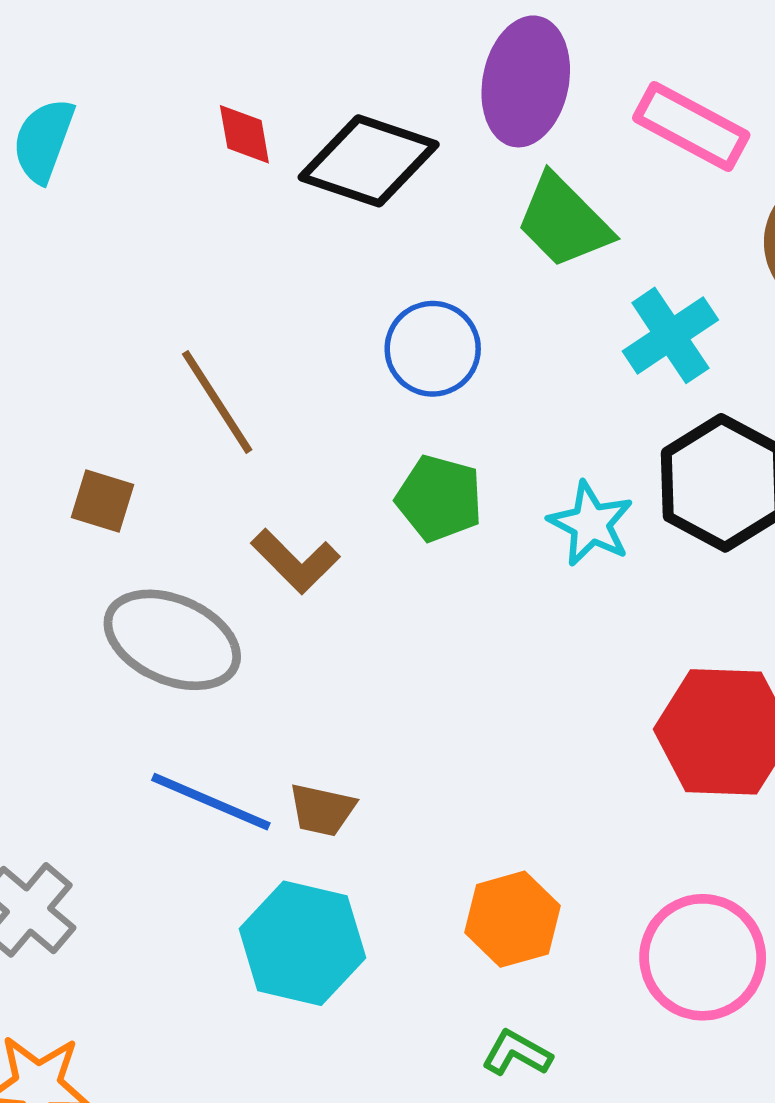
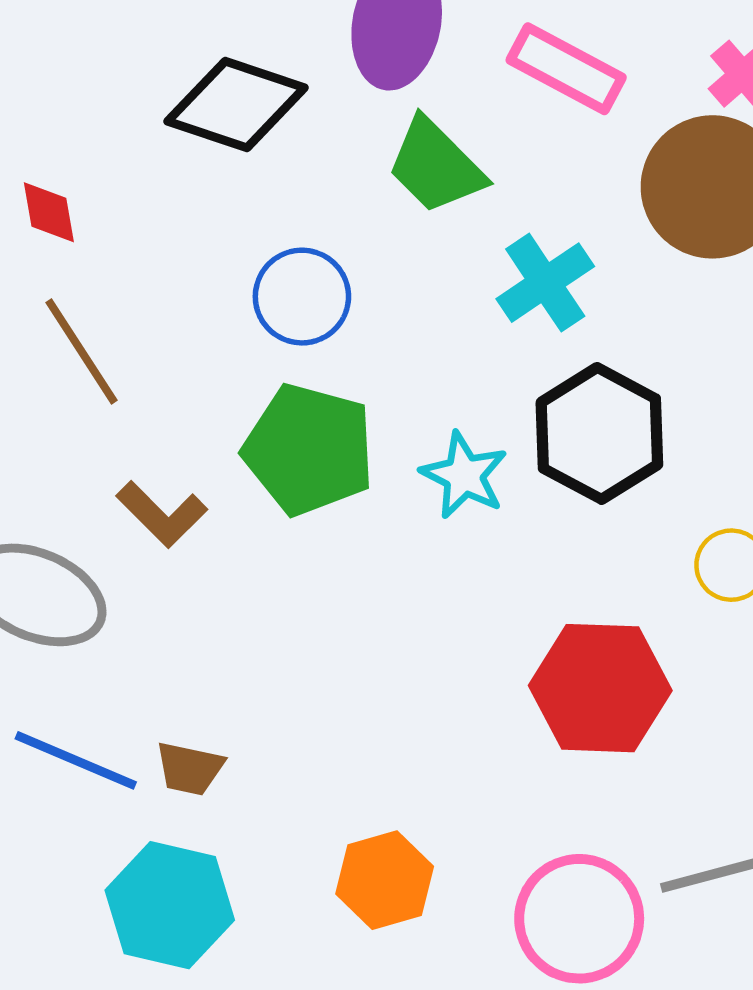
red diamond: (244, 134) -> (49, 212), moved
green pentagon: (439, 498) -> (309, 450), size x1.5

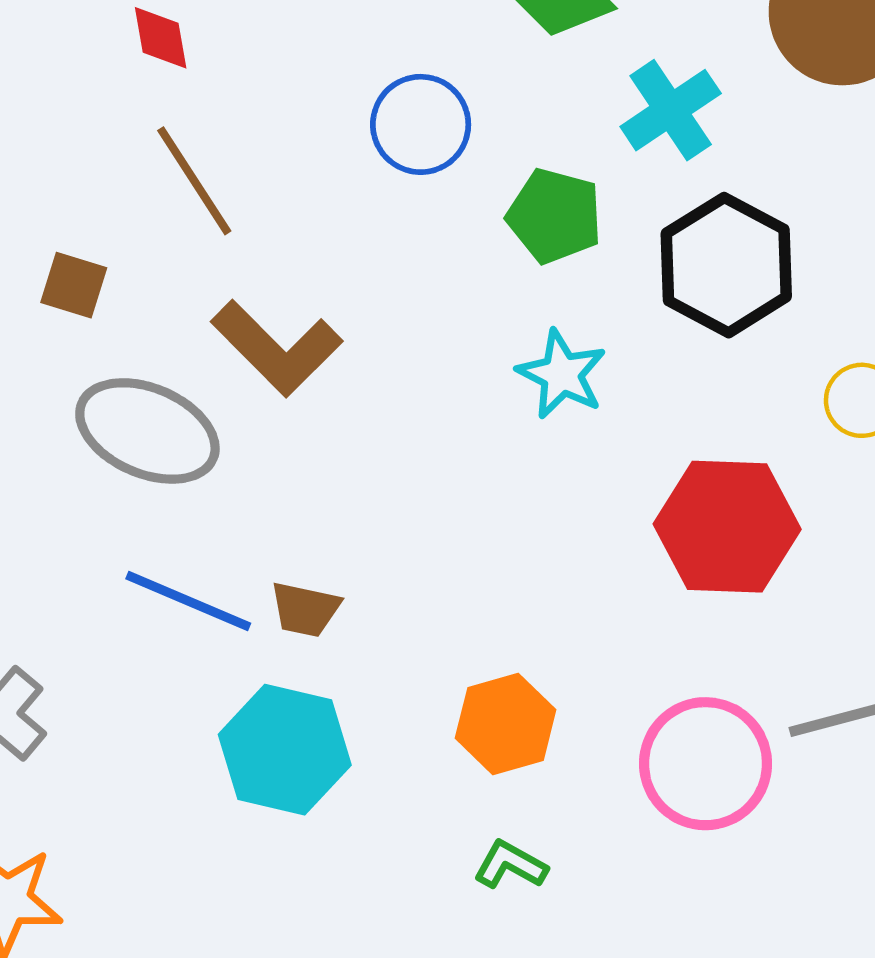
green pentagon: (309, 450) -> (555, 216), moved, size x0.7
cyan star: (464, 475) -> (562, 374), moved
brown L-shape: (162, 514) -> (277, 348), size x1.4

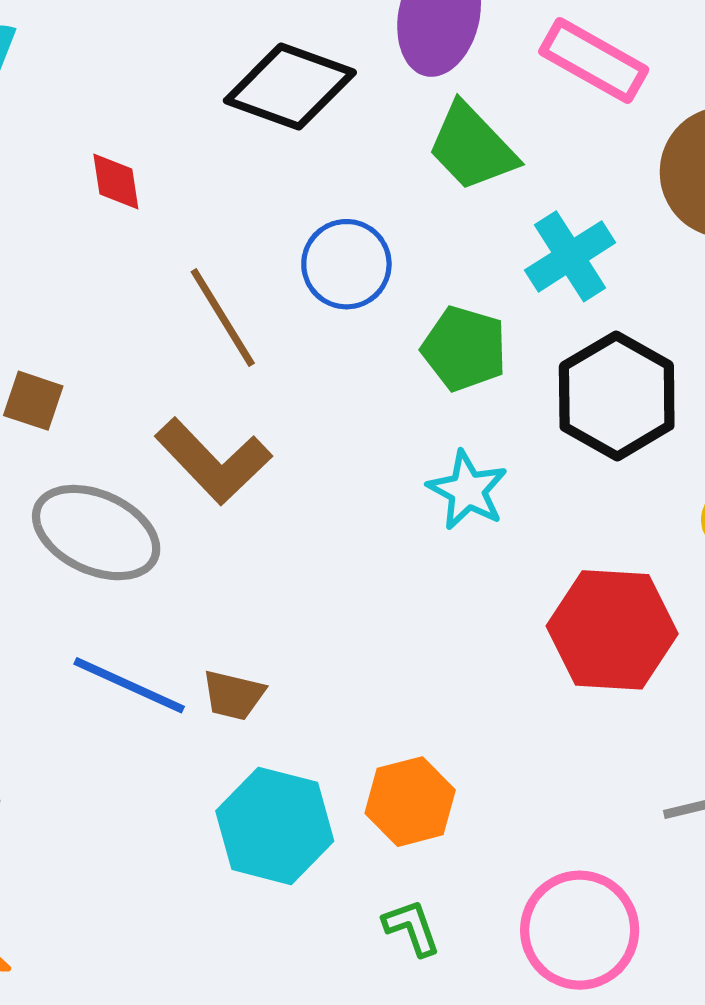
brown line: (194, 181) -> (223, 317), moved
cyan hexagon: (285, 750) -> (275, 826), moved
pink circle: (706, 764) -> (580, 930), moved
green L-shape: (510, 865) -> (412, 928), turned 40

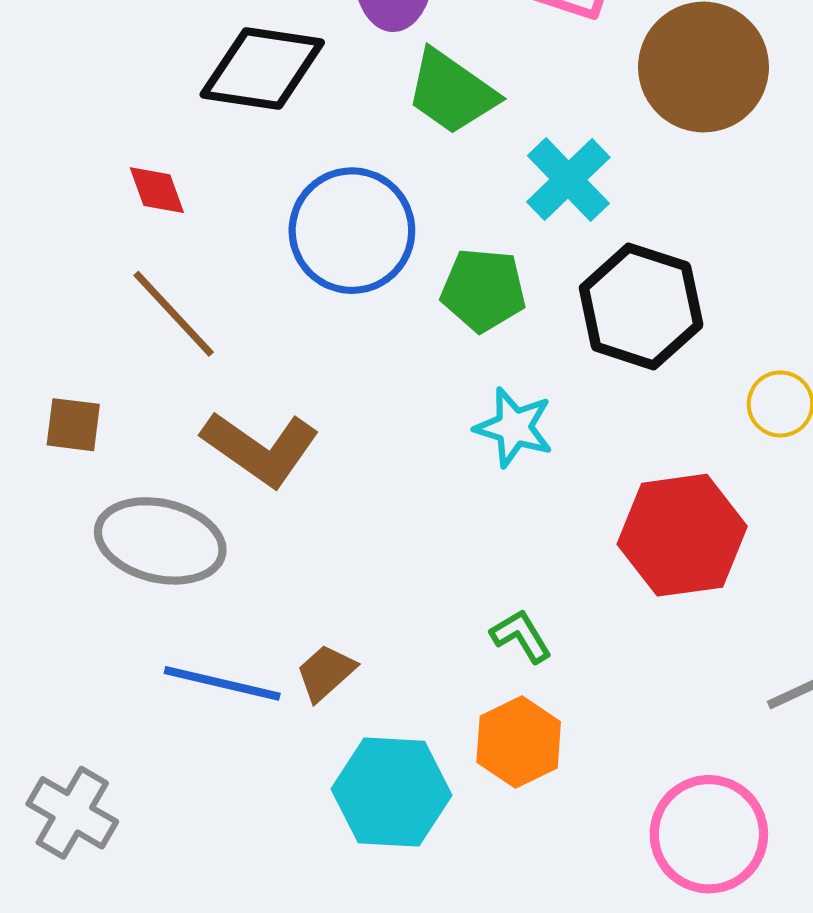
red diamond: (116, 181) -> (157, 190), moved
blue circle: (346, 264) -> (352, 231), size x1.4
brown line: (223, 317) -> (174, 314), moved
brown trapezoid: (233, 695) -> (326, 673), turned 136
green L-shape: (412, 928) -> (521, 636), moved

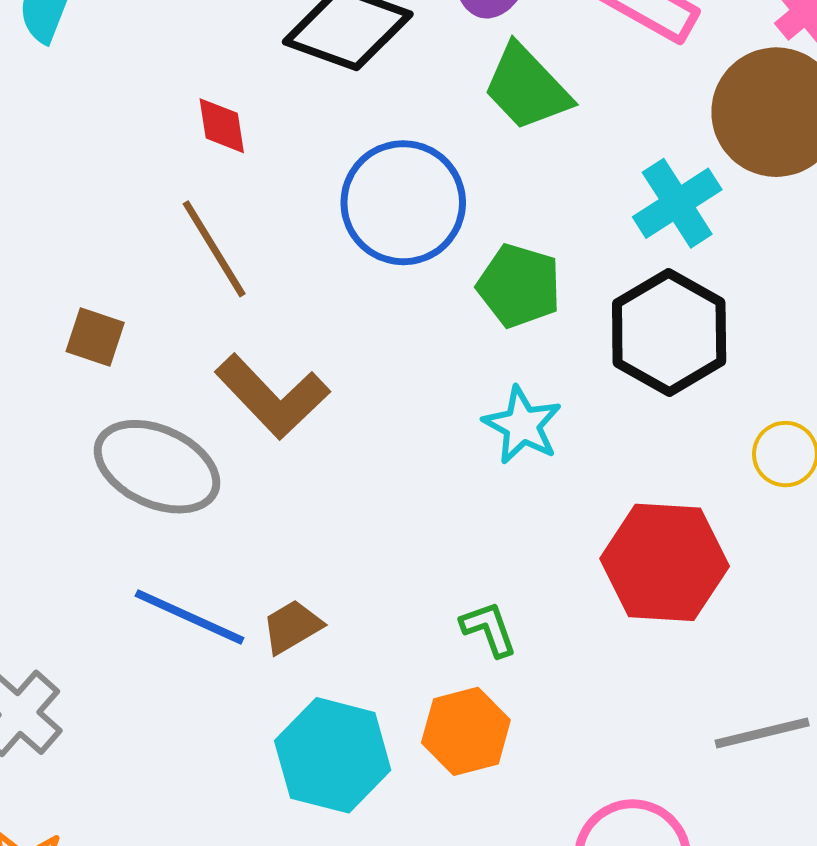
cyan cross: (568, 180) -> (677, 203), moved

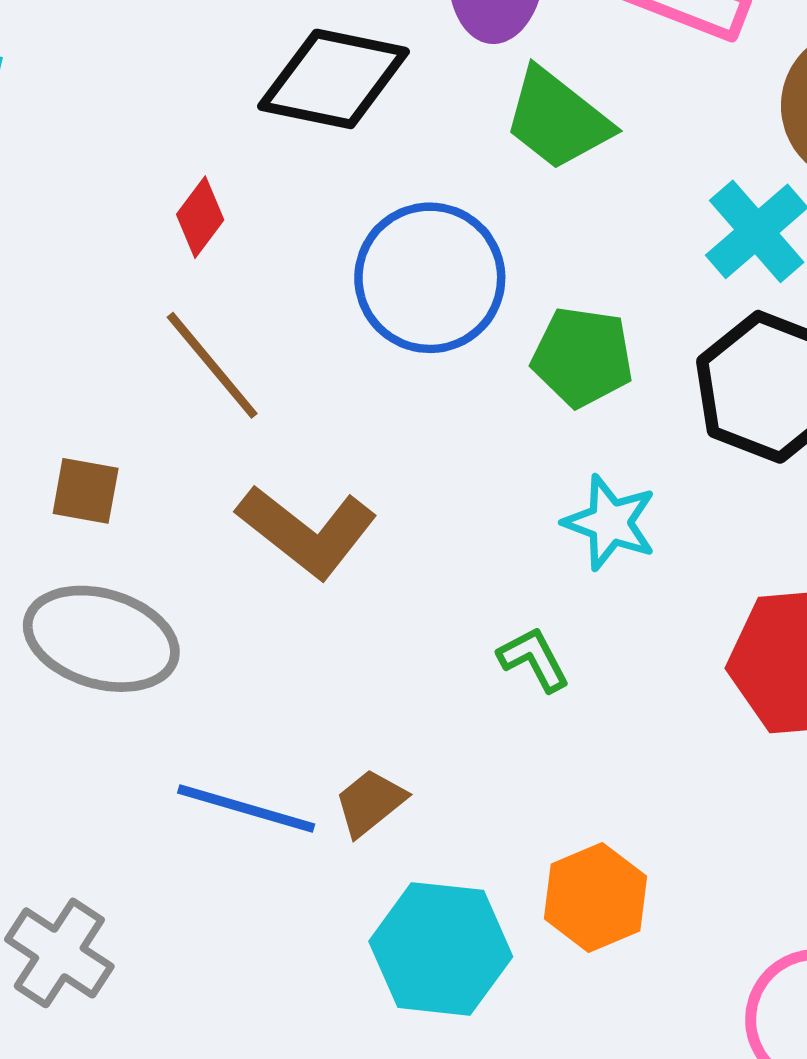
red diamond: (222, 126) -> (200, 217), turned 54
gray ellipse: (157, 467) -> (101, 639), moved
green L-shape: (489, 629) -> (534, 659), moved

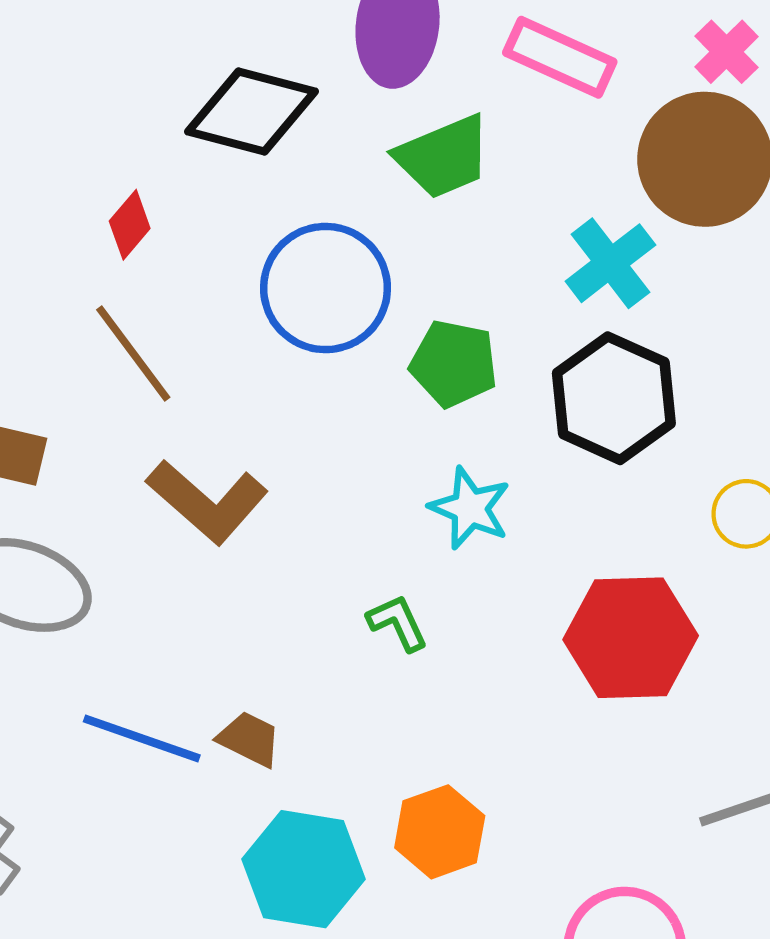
green trapezoid: (557, 119) -> (443, 157), turned -64
brown trapezoid: (370, 802) -> (249, 739), turned 62

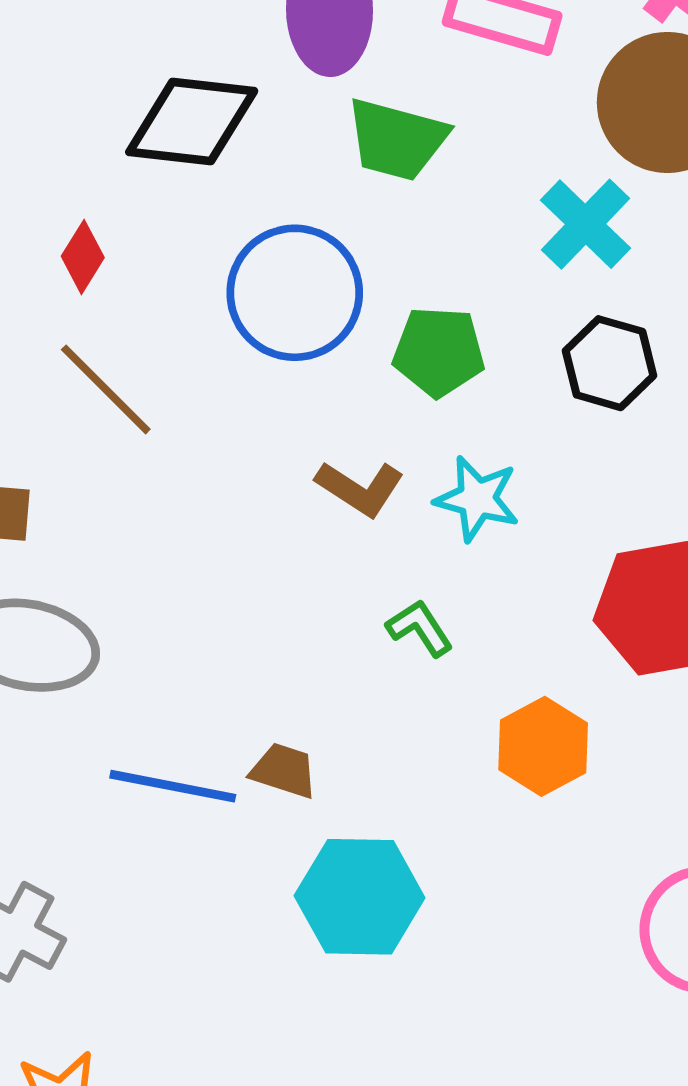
green trapezoid: (443, 157) -> (397, 139), turned 46
black hexagon: (614, 398) -> (610, 363), size x0.7
brown L-shape: (207, 502) -> (360, 488), moved, size x0.7
orange hexagon: (440, 832) -> (543, 746), moved

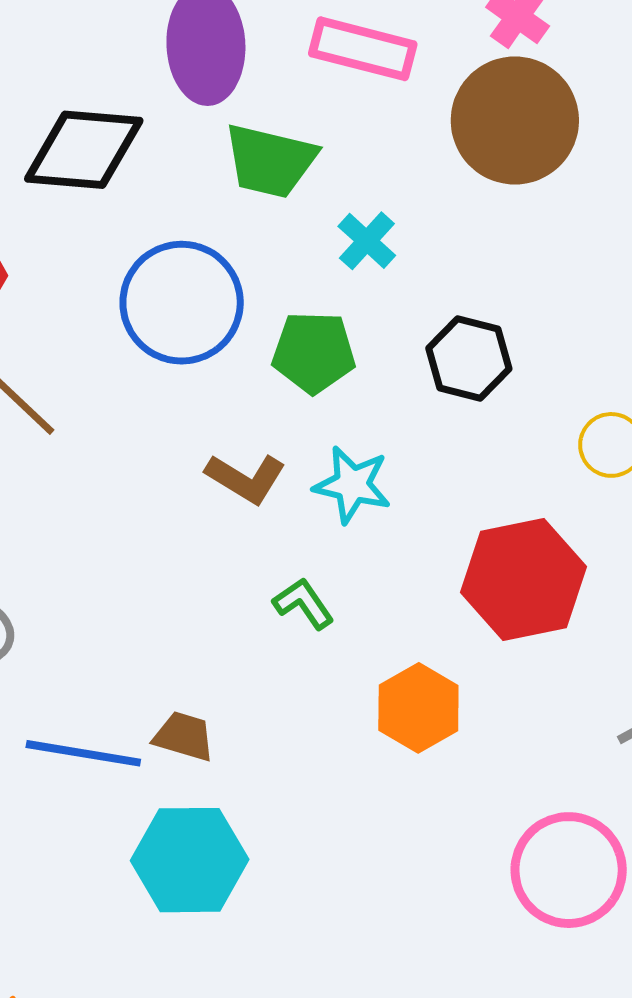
cyan cross: (586, 224) -> (367, 241), moved, size x0.7
cyan hexagon: (360, 897) -> (190, 860), moved

